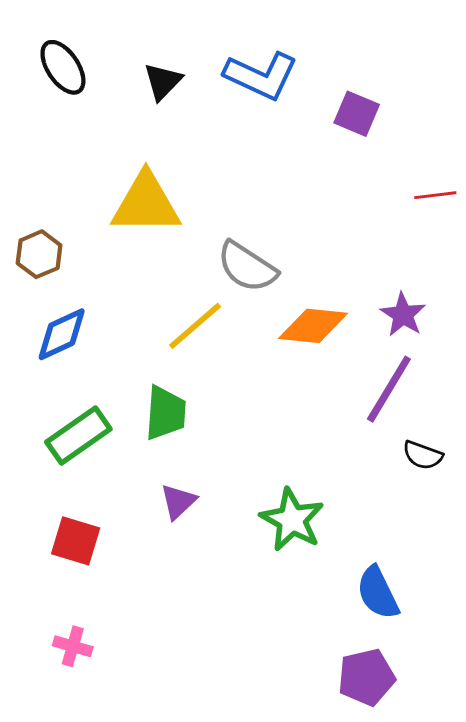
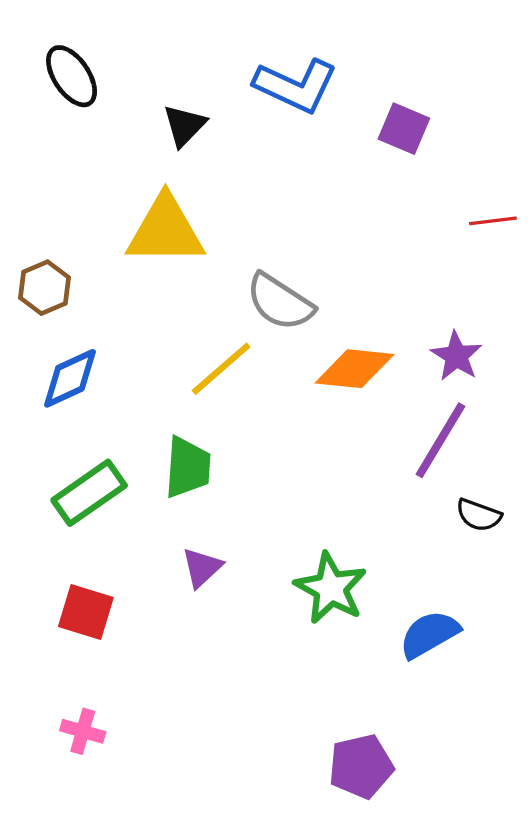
black triangle: (163, 81) -> (184, 125), moved
blue semicircle: (378, 593) -> (429, 634), moved, turned 86
purple pentagon: (366, 677) -> (361, 766), moved

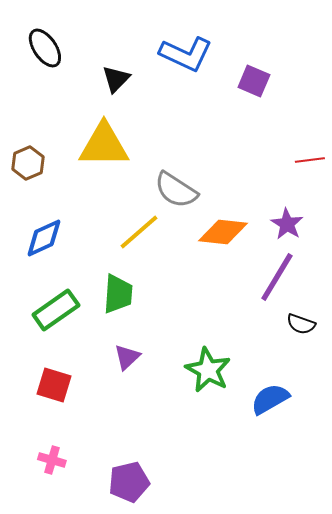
red line: (493, 221) -> (310, 160), moved
brown hexagon: (45, 288) -> (28, 163), moved
purple pentagon: (361, 766) -> (129, 482), moved

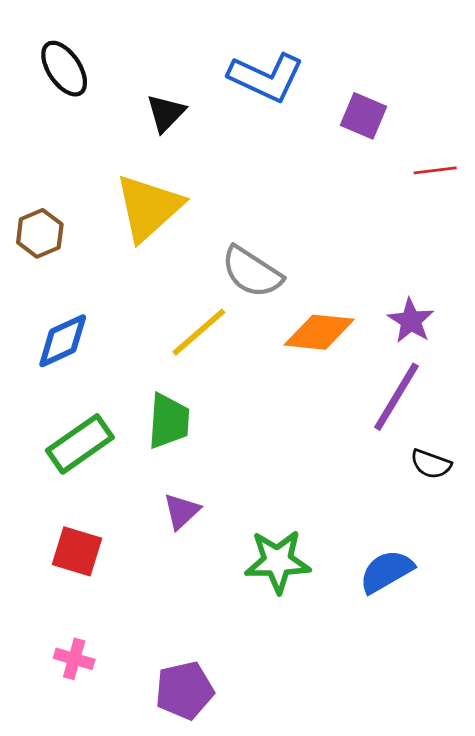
yellow triangle: (104, 145) -> (149, 208), turned -42
red line: (310, 160) -> (435, 170), moved
green star: (208, 370) -> (278, 561), moved, turned -30

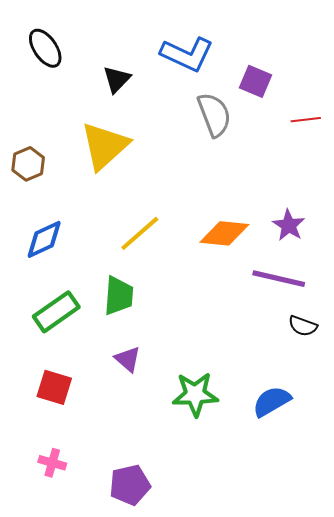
gray semicircle: (252, 272) -> (214, 115), moved, turned -144
purple line: (396, 397) -> (279, 279), turned 72
purple triangle: (182, 511) -> (128, 359), turned -36

